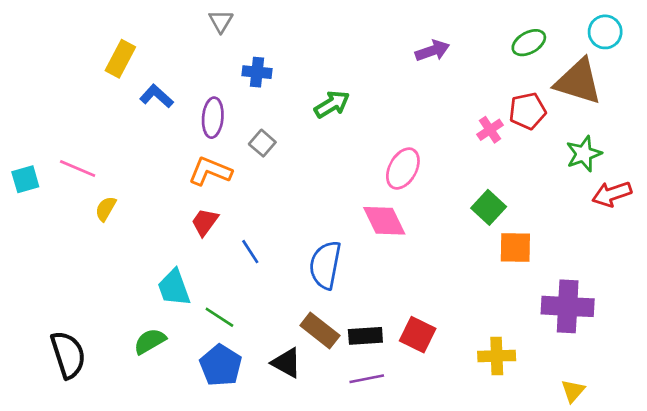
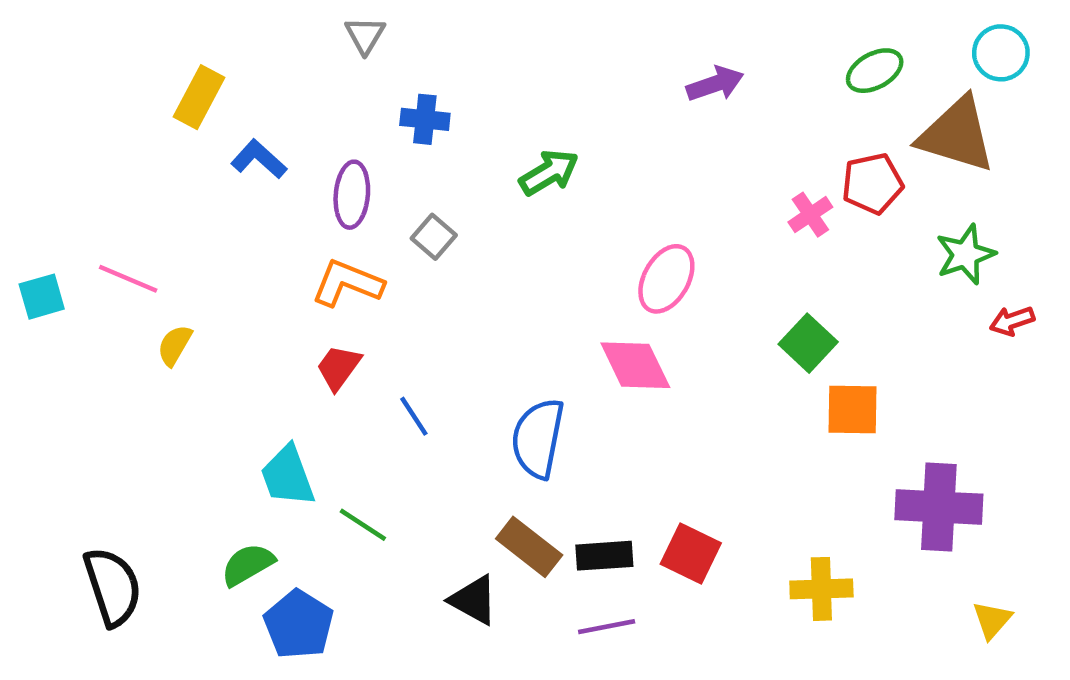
red arrow: (612, 194) -> (1012, 321), size x0.7
blue pentagon: (221, 365) -> (299, 624), moved
yellow triangle: (573, 391) -> (992, 620), moved

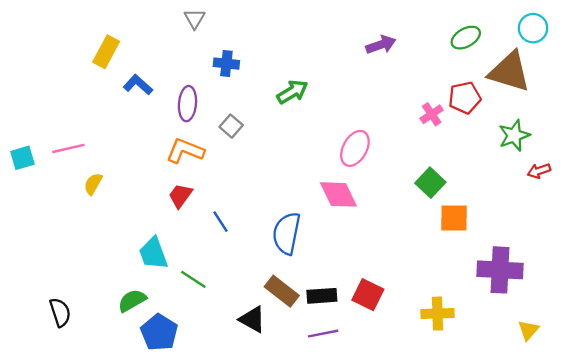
pink line: (128, 279) -> (68, 148), turned -36
black semicircle: (113, 587) -> (60, 312), size x0.7

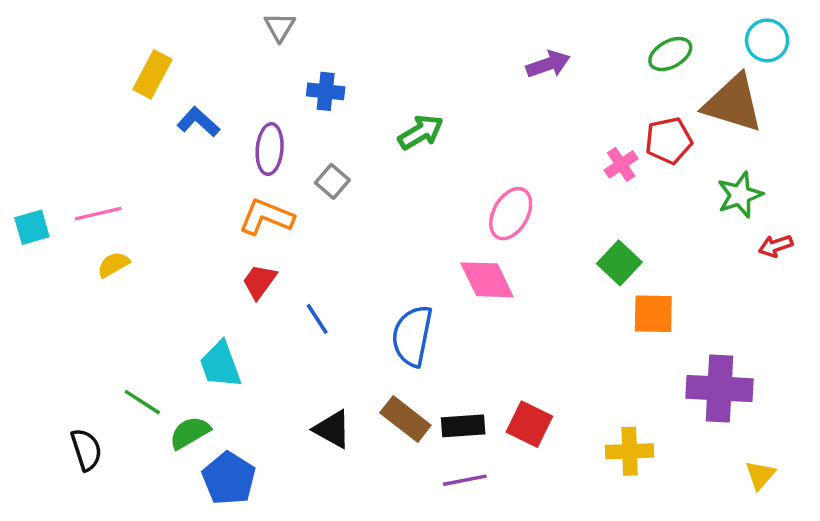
yellow semicircle: (93, 184) -> (113, 265), moved, turned 30
green line: (193, 279) -> (142, 402), moved
black triangle: (252, 319) -> (332, 429), moved

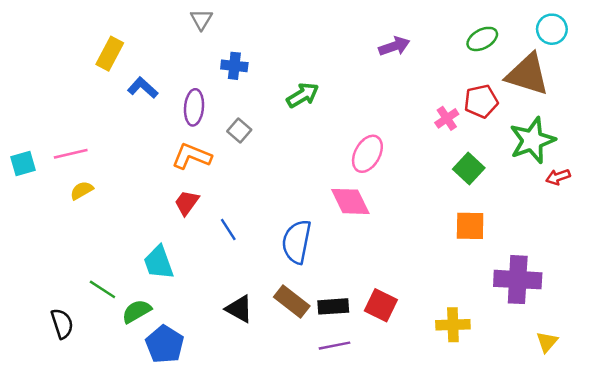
green star: (740, 195) -> (532, 140), size x1.4
green square: (619, 263) -> (469, 168), moved

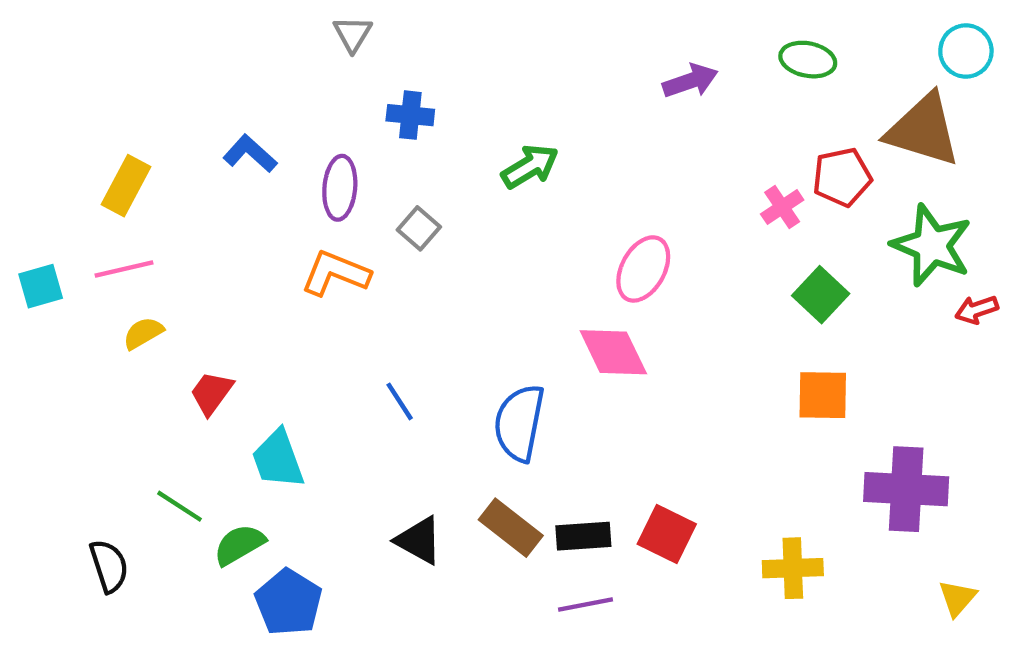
green ellipse: (482, 39) -> (808, 60), moved, turned 40
yellow rectangle: (110, 54) -> (126, 186), moved
green star: (532, 140) -> (932, 245), turned -30
red trapezoid: (187, 203) -> (212, 393), moved

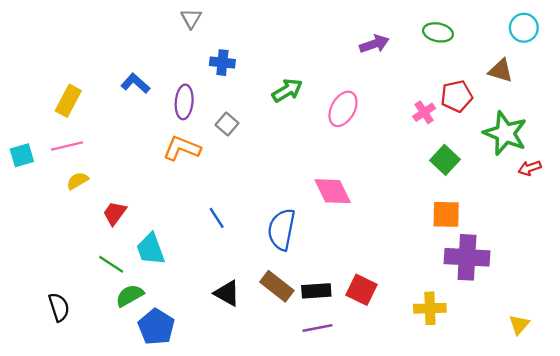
brown triangle: (923, 130) -> (501, 71), size x0.6
pink ellipse: (643, 269) -> (343, 109), moved
purple cross: (906, 489) -> (467, 257), moved
green line: (180, 506) -> (111, 264), moved

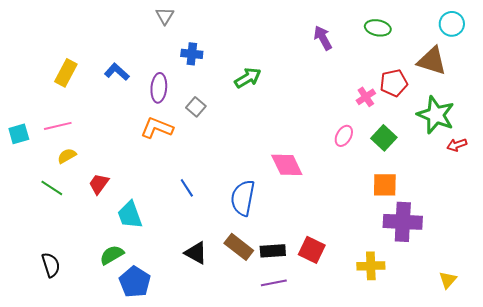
purple arrow: (374, 44) -> (323, 38), turned -100
brown triangle: (501, 71) -> (432, 61), size x1.4
yellow rectangle: (68, 101) -> (66, 73), moved
pink ellipse: (343, 109) -> (344, 136), moved, size x0.7
green line: (111, 264) -> (52, 188), moved

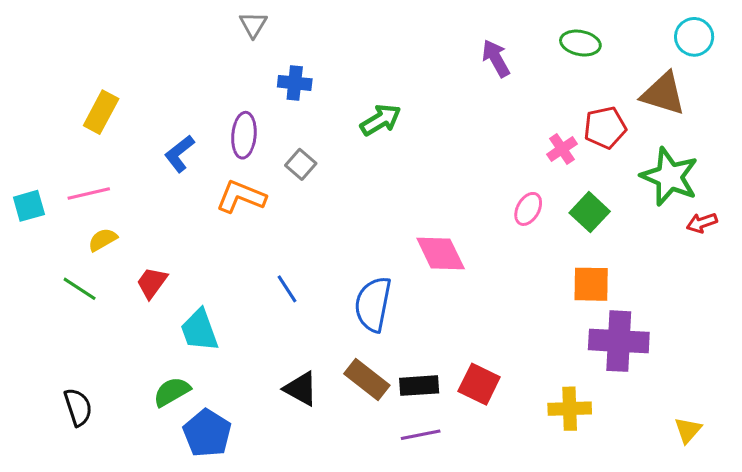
blue L-shape: (117, 72) -> (179, 154), moved, turned -80

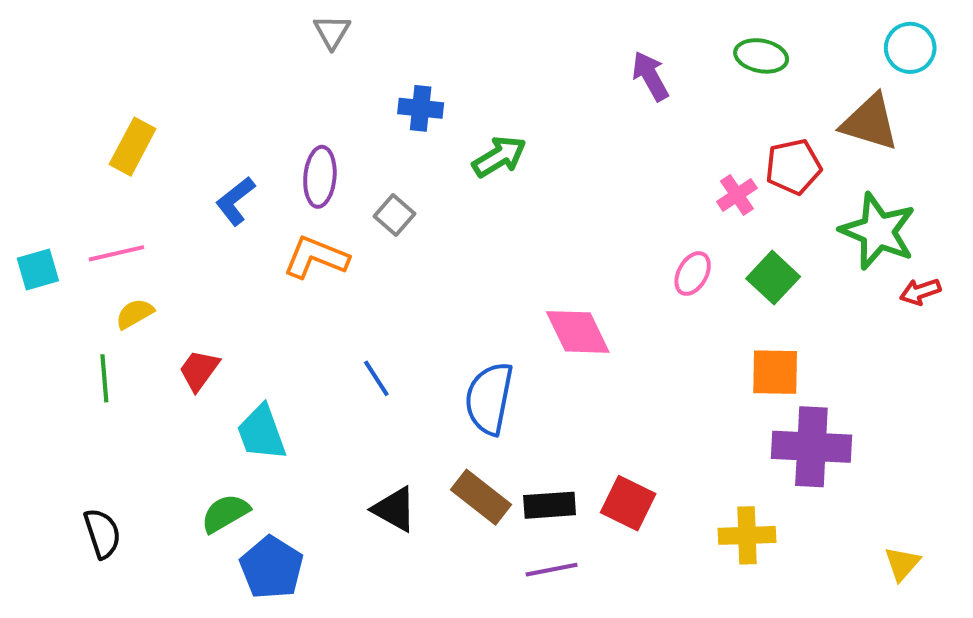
blue cross: (295, 83) -> (421, 108), moved
green line: (80, 289) -> (104, 378), turned 52

